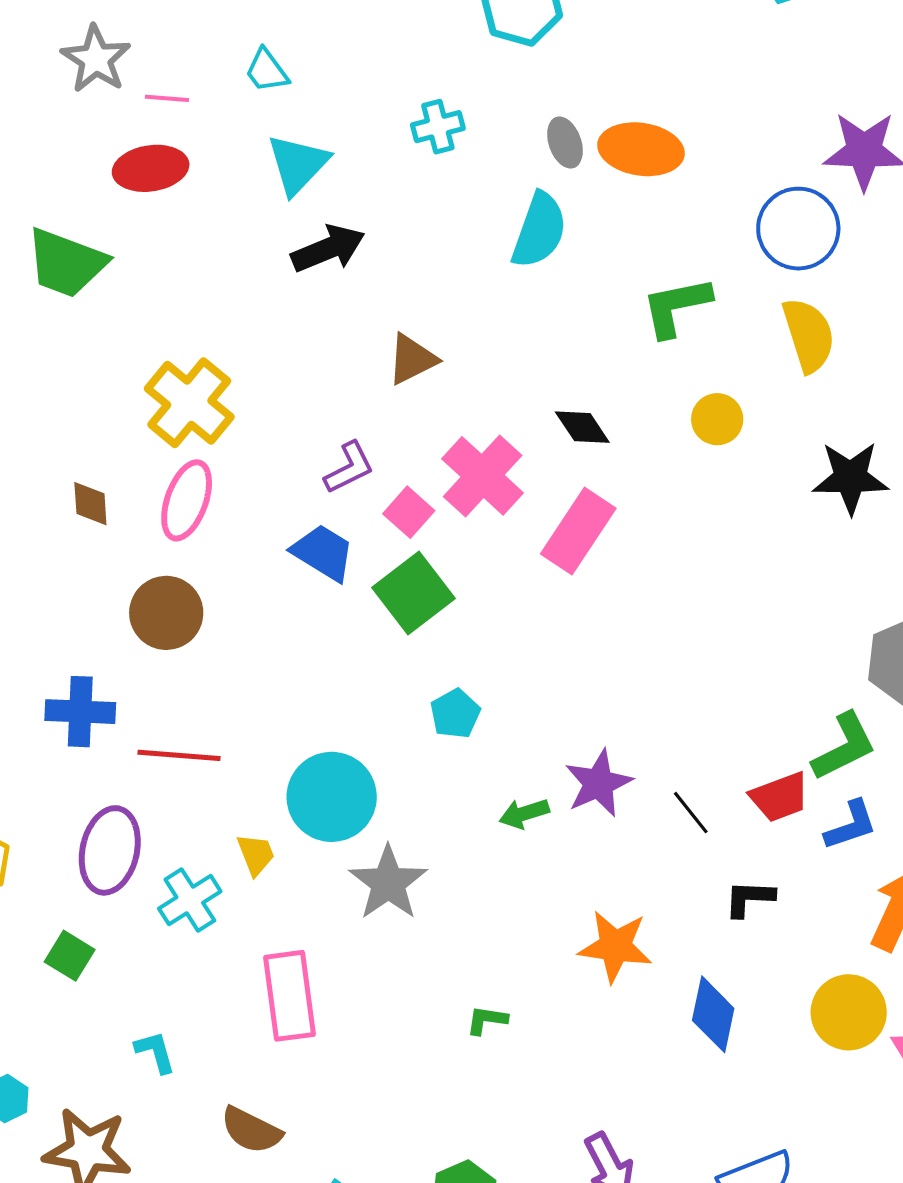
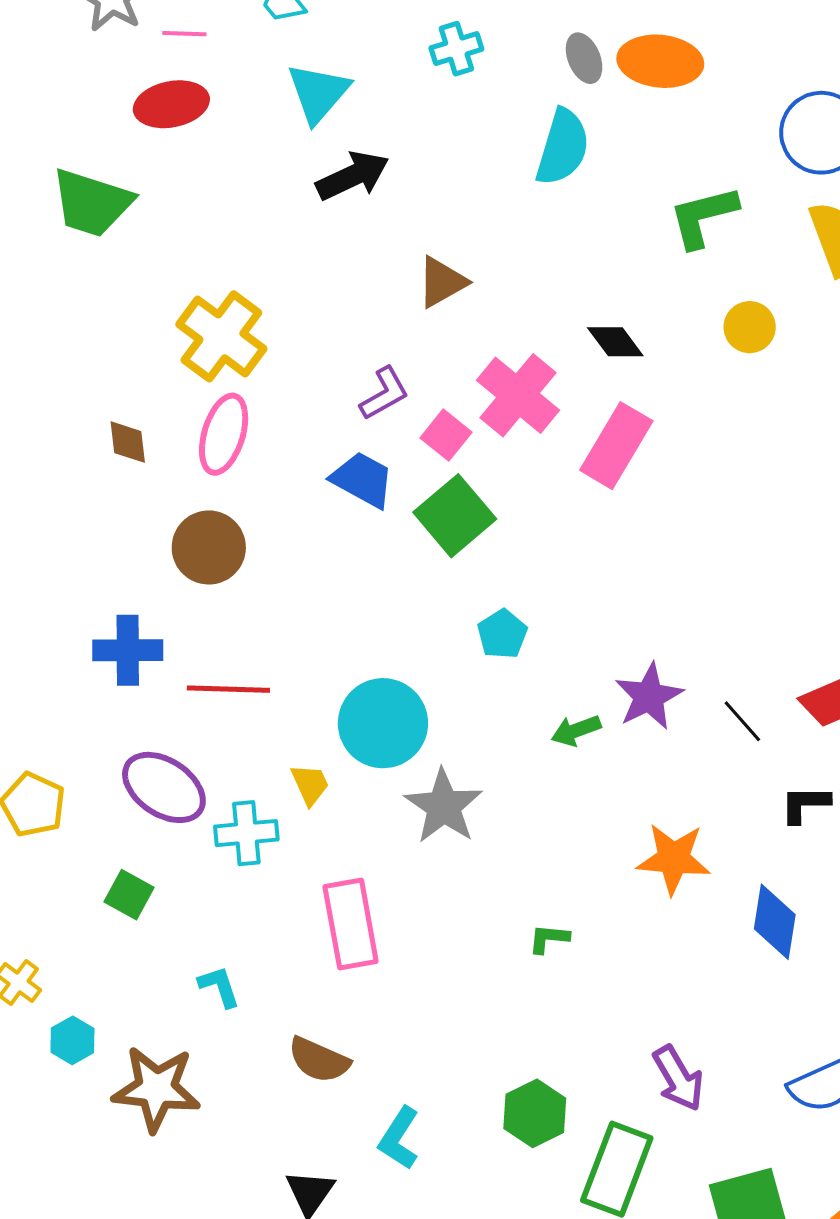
purple ellipse: (110, 850) -> (164, 787), turned -66
cyan cross: (190, 900) -> (246, 833), turned 30

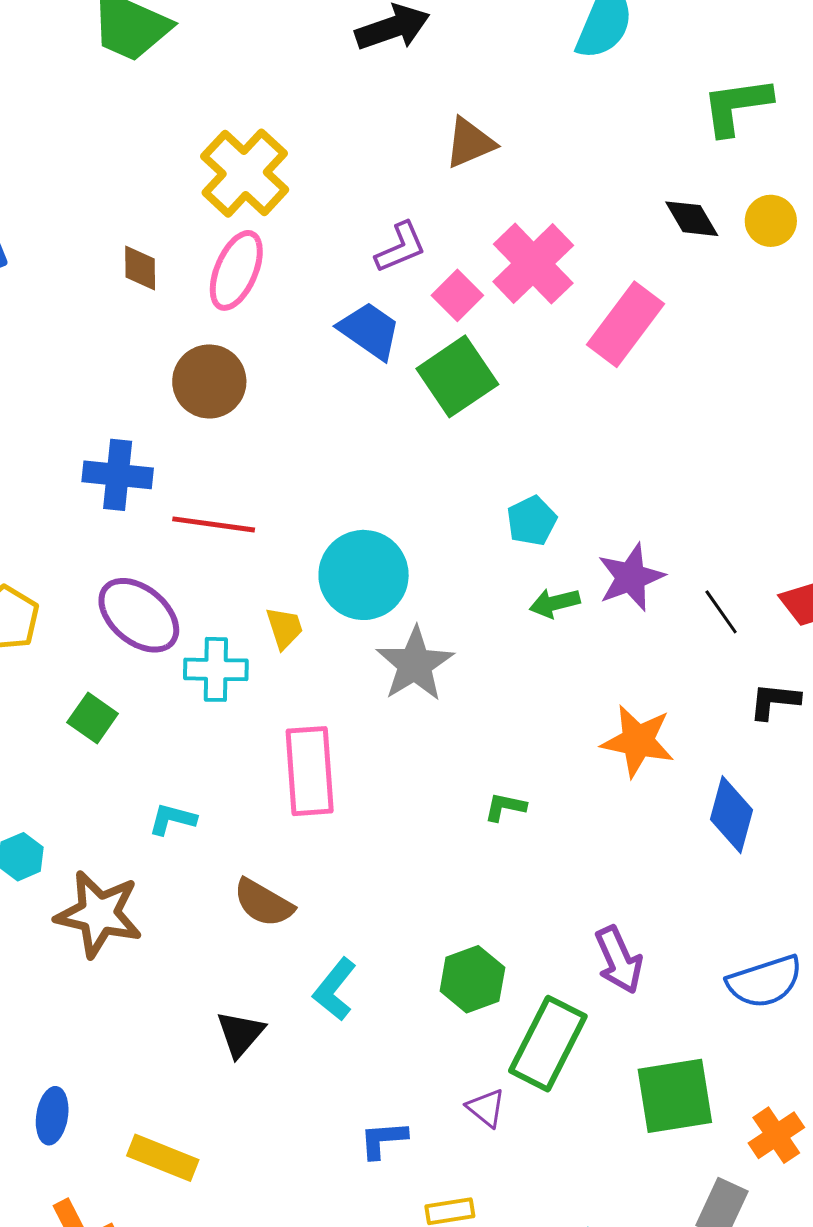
black diamond: (615, 342) -> (692, 219), moved
cyan pentagon: (502, 634) -> (532, 521), moved
cyan L-shape: (219, 987) -> (172, 819), turned -63

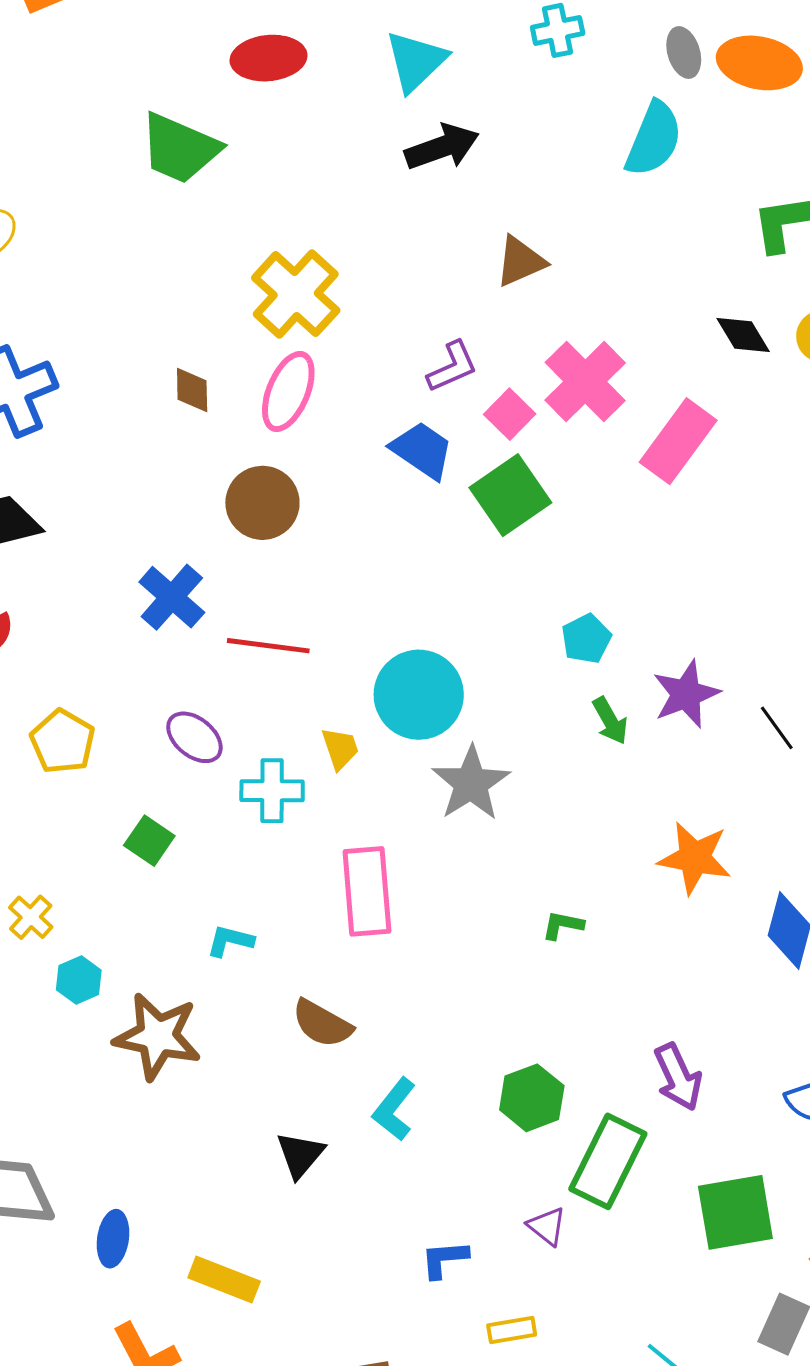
blue cross: (118, 475) -> (172, 597), turned 36
green arrow: (555, 603) -> (610, 721), turned -105
purple ellipse: (139, 615) -> (194, 737), size x0.7

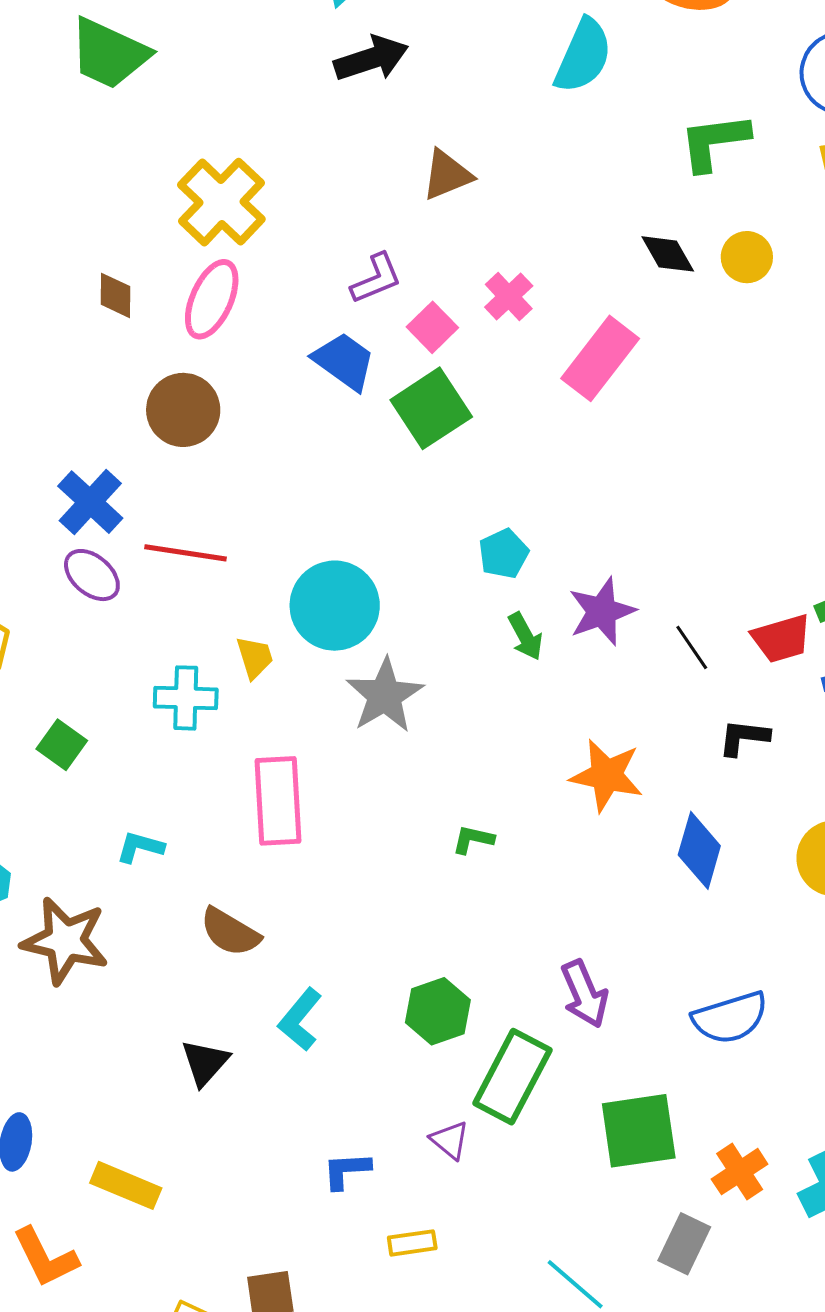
pink cross: (585, 381) -> (509, 297), size x0.6
purple ellipse: (194, 737) -> (92, 575), moved

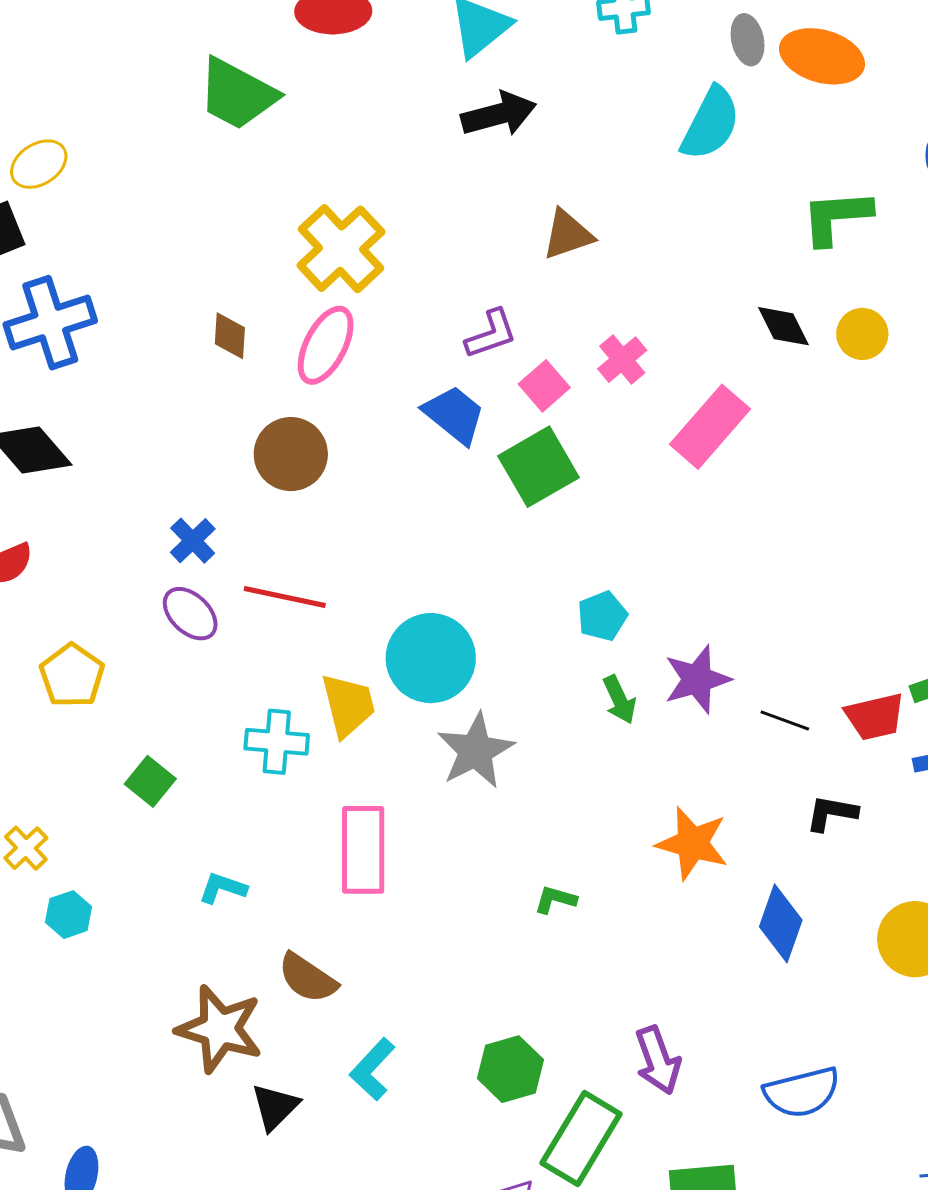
blue cross: (90, 502) -> (193, 541), size x0.7
black line: (692, 647) -> (785, 720), turned -39
yellow trapezoid: (255, 657) -> (348, 705), size x1.5
brown star: (65, 941) -> (220, 1029), moved

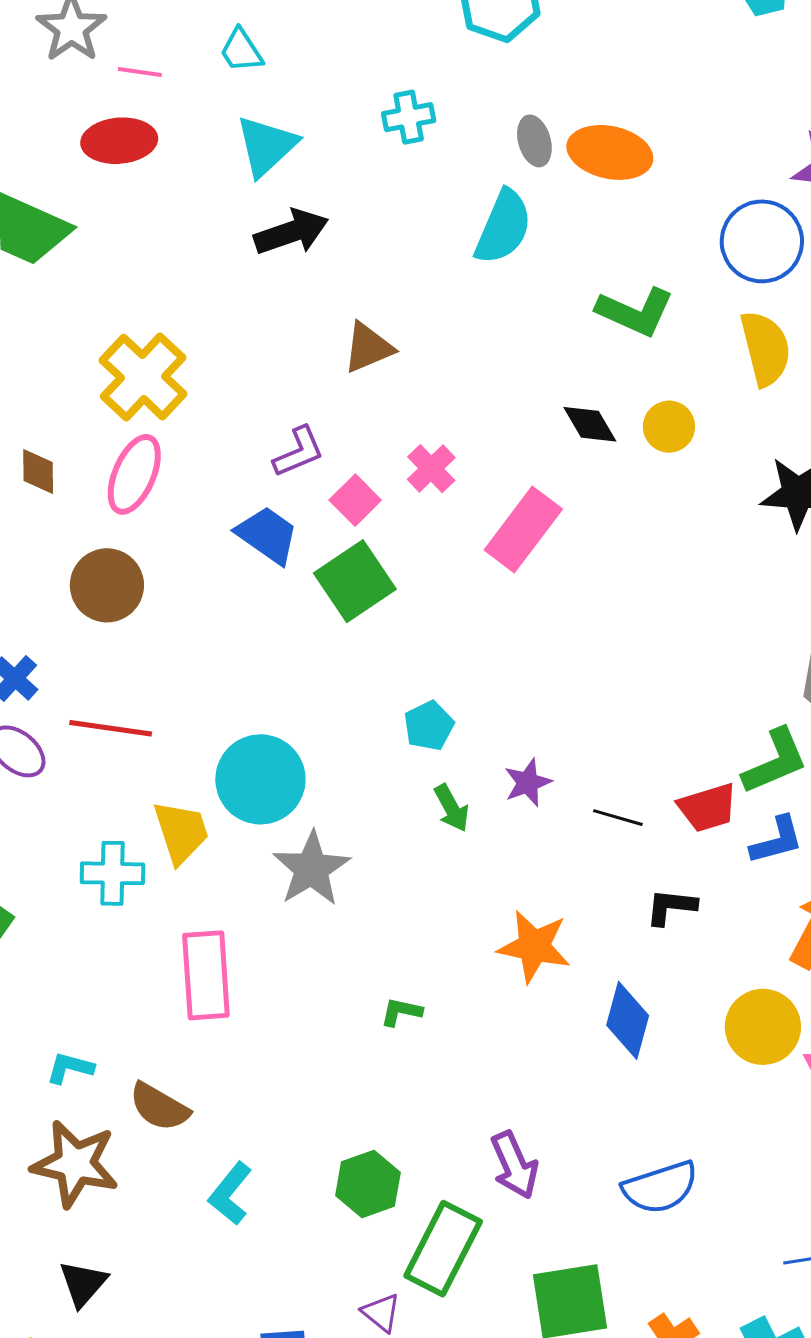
green L-shape: (836, 217) -> (635, 312), turned -148
purple star: (697, 679) -> (528, 783), size x0.7
cyan L-shape: (223, 888) -> (70, 1068), moved
black triangle: (275, 1107) -> (83, 1284), moved

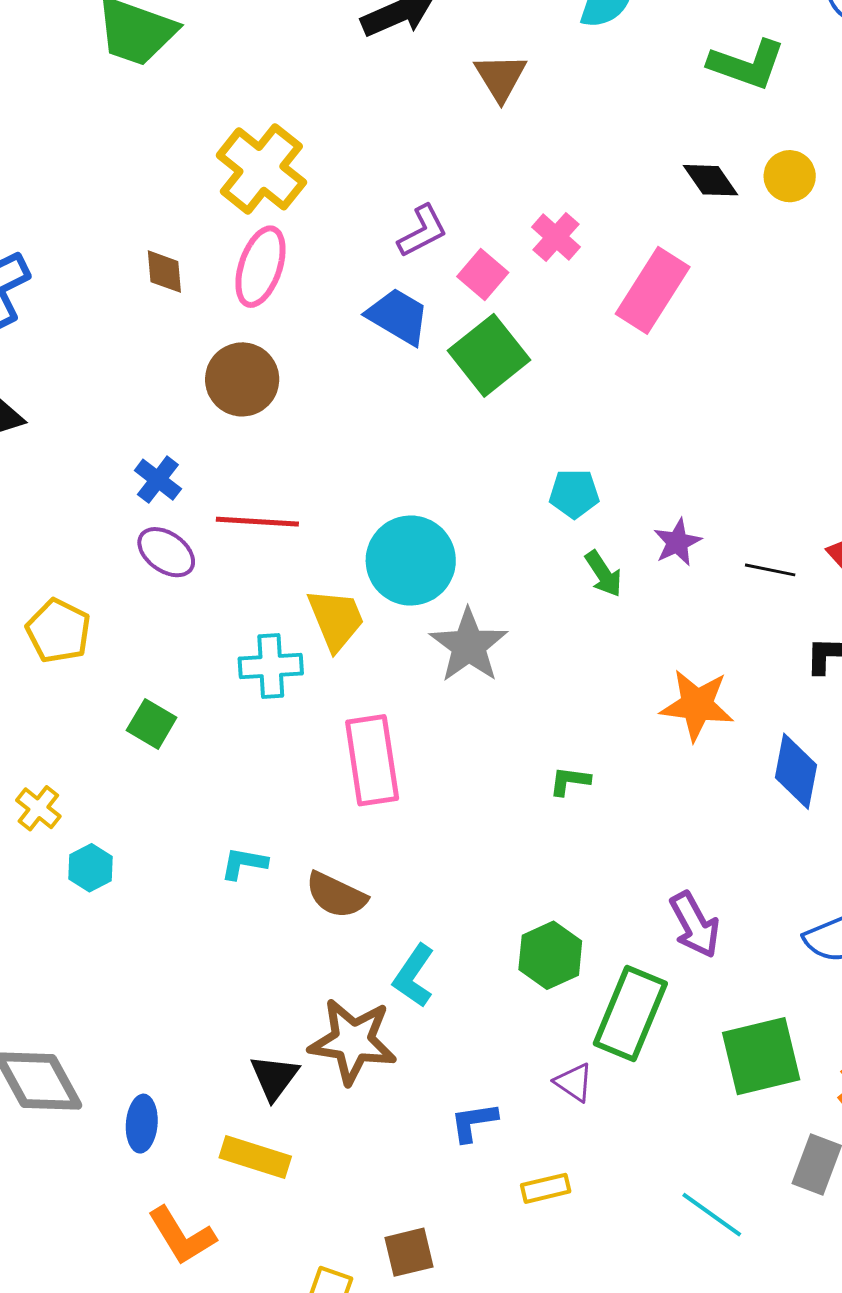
brown triangle: (368, 348) -> (501, 77), moved, turned -34
cyan pentagon: (429, 726) -> (574, 494), turned 30
brown star: (75, 1164) -> (353, 1041), moved

